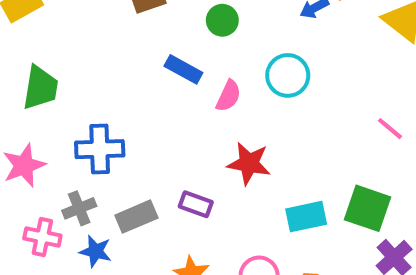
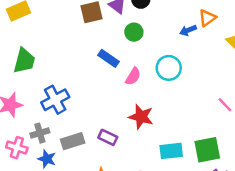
blue cross: (100, 149) -> (55, 100), turned -32
green square: (367, 208) -> (207, 150), turned -36

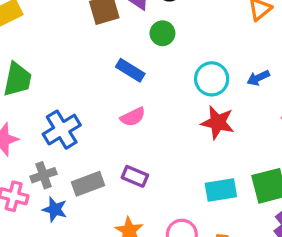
blue arrow: (188, 30) -> (258, 78), moved
pink semicircle: (133, 76) -> (133, 117), moved, turned 36
red star: (141, 117) -> (218, 122), moved

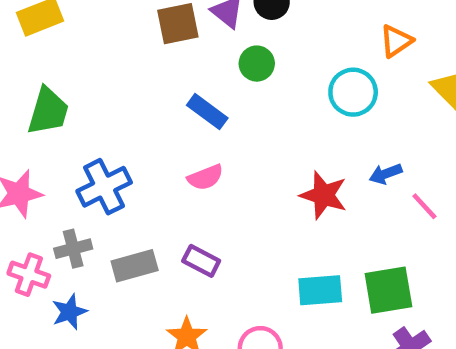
blue arrow: (258, 78) -> (386, 174), moved
cyan circle: (212, 79) -> (353, 92), moved
blue star: (55, 209) -> (69, 312), moved, turned 30

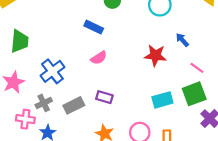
blue arrow: (386, 174) -> (182, 40), turned 80
pink line: (424, 206) -> (197, 68), moved

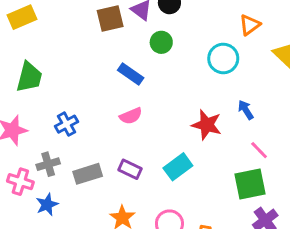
blue cross: (52, 71) -> (67, 124), size x0.7
cyan rectangle: (162, 100) -> (178, 167), moved, turned -30

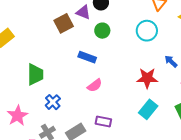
green trapezoid: (29, 77) -> (35, 74), moved
cyan rectangle: (178, 167) -> (148, 109), moved

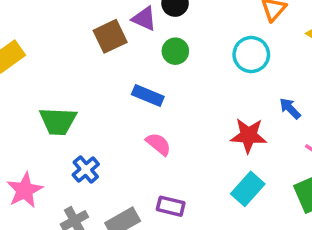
green trapezoid: (35, 74) -> (58, 121), turned 90
pink semicircle: (95, 85) -> (158, 144), turned -105

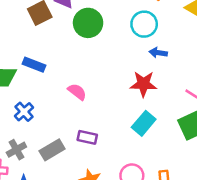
green circle: (175, 51) -> (88, 23), size x1.5
blue rectangle: (148, 96) -> (34, 65), moved
blue arrow: (290, 108) -> (158, 53), moved, turned -36

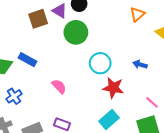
cyan circle: (144, 24) -> (100, 63), moved
blue arrow: (158, 53) -> (140, 64), moved

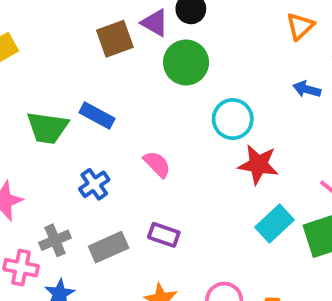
blue arrow: (140, 64) -> (307, 89), moved
blue cross: (14, 96) -> (94, 184), moved
cyan rectangle: (109, 119) -> (274, 223), moved

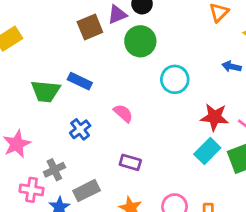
purple triangle: (155, 23) -> (117, 15), turned -50
blue arrow: (307, 89) -> (232, 67), moved
red star: (258, 165) -> (215, 117), moved
gray rectangle: (109, 247) -> (87, 191), moved

